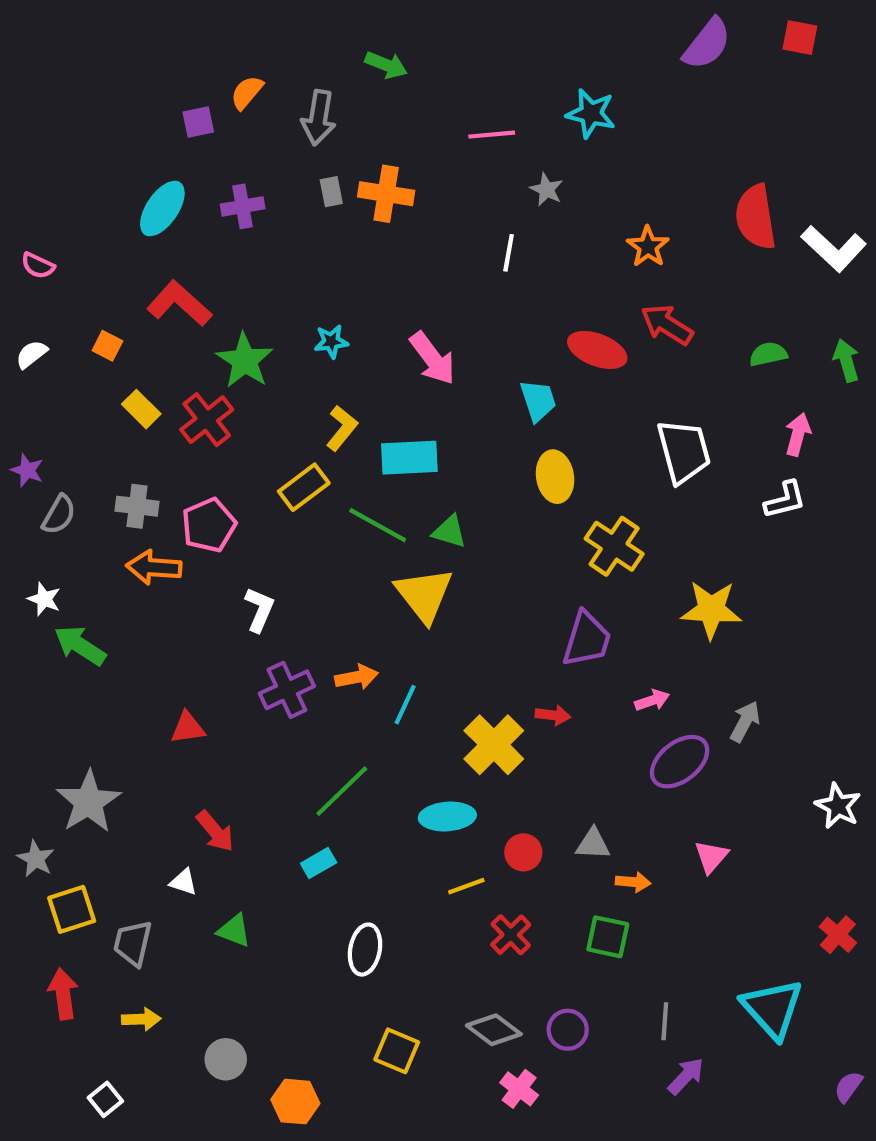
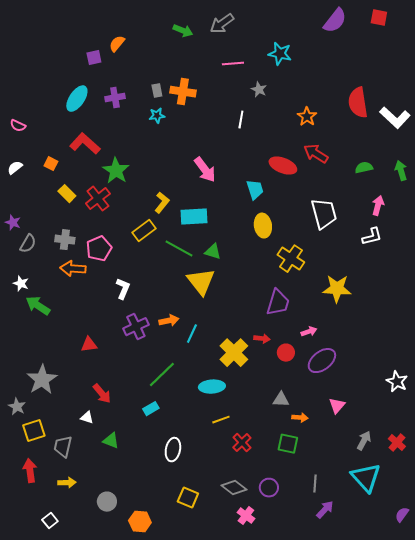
gray arrow: (319, 118) -> (222, 24), moved, turned 45
cyan star: (331, 342) -> (157, 116), moved
gray arrow: (745, 722) -> (364, 441), moved
red circle: (523, 852) -> (286, 353), moved

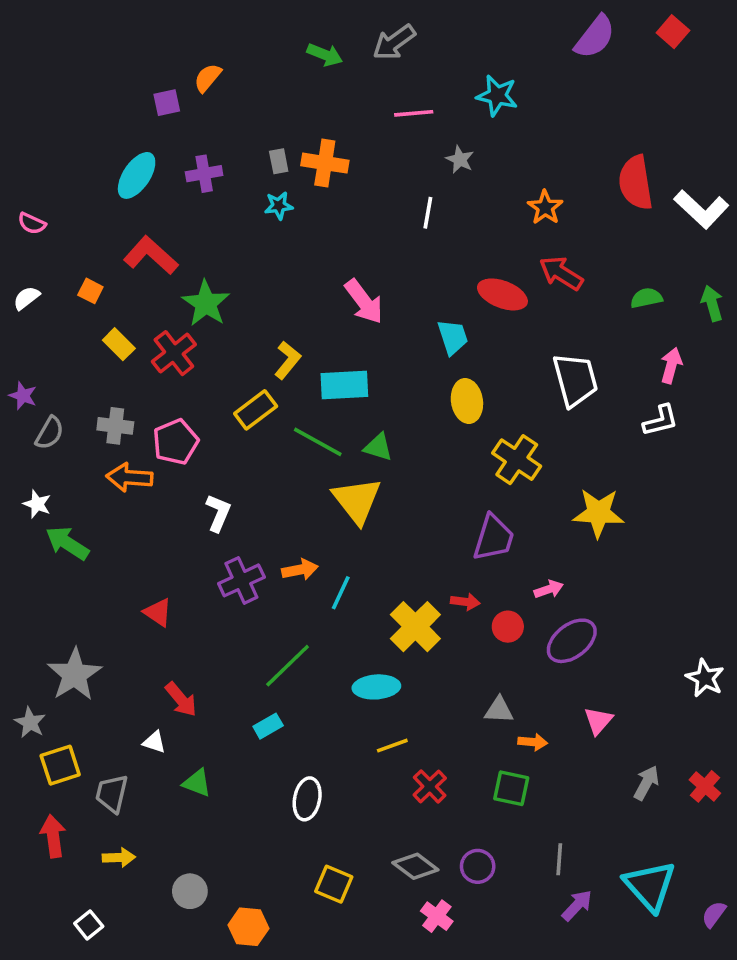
red square: (379, 18) -> (673, 32), turned 30
red triangle: (89, 345) -> (158, 612), turned 42
cyan triangle: (366, 478) -> (650, 886), moved

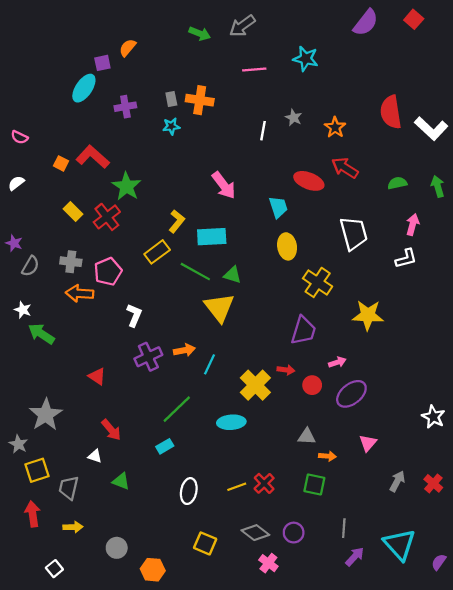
gray star: (460, 159) -> (294, 118), moved
cyan ellipse: (137, 175) -> (84, 88), moved
orange square: (90, 291) -> (61, 163), moved
yellow line: (392, 746) -> (237, 487), moved

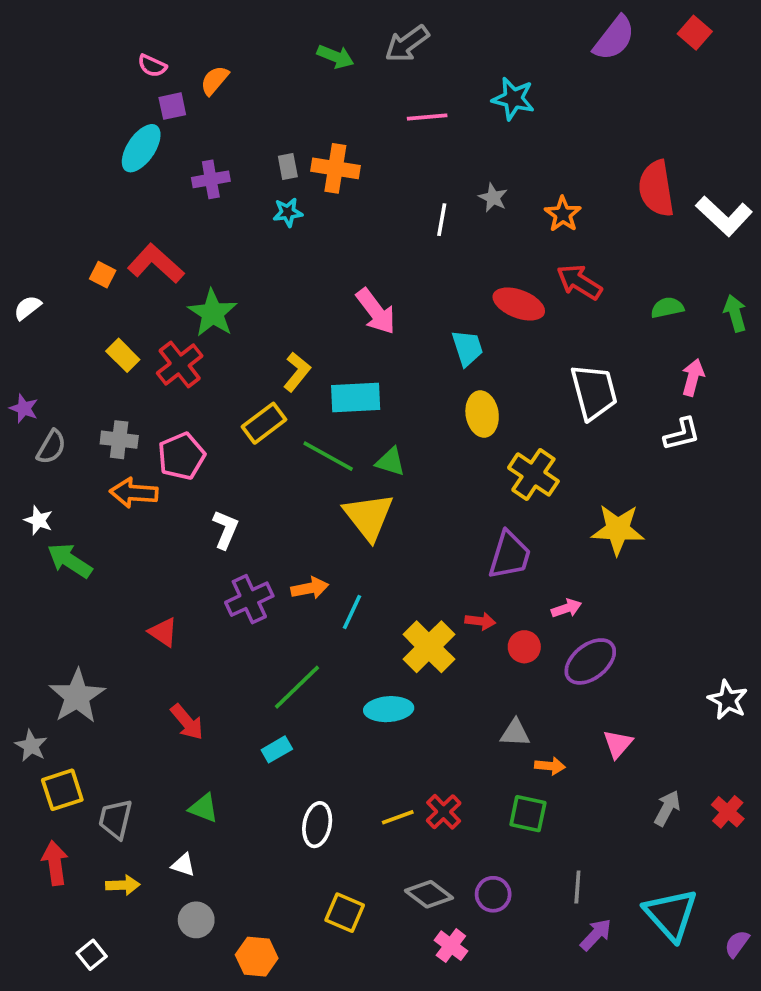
pink semicircle: (19, 137) -> (152, 66), moved
white triangle: (95, 456) -> (183, 865), moved

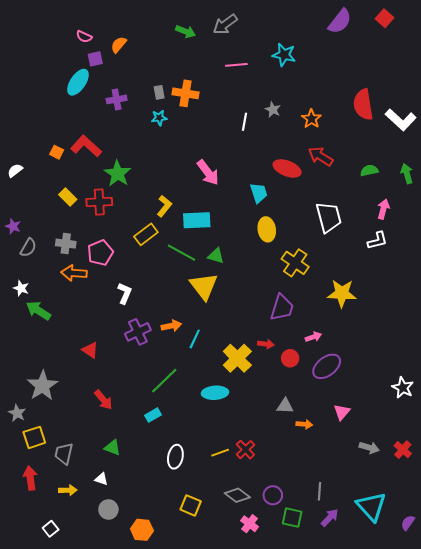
red cross: (180, 364) -> (99, 202), turned 35
gray arrow: (667, 808) -> (369, 448), turned 78
green square: (528, 814) -> (292, 518), moved

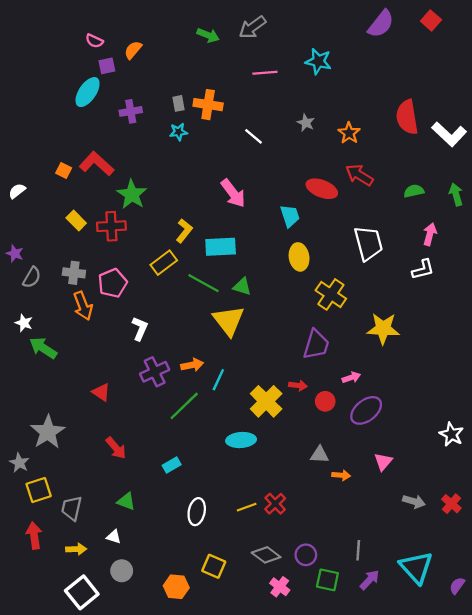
white line: (244, 122) -> (254, 136), moved, turned -60
orange arrow: (74, 273) -> (83, 306), turned -115
green line: (164, 381) -> (184, 406), moved
white square: (51, 529) -> (82, 592), moved, size x1.8
orange hexagon: (142, 530) -> (176, 587), moved

